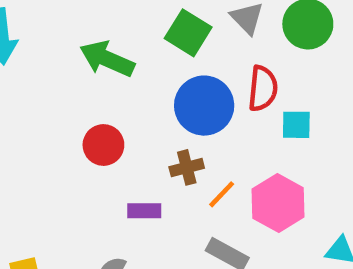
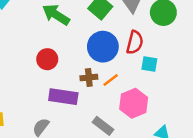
orange line: (222, 194) -> (111, 80), moved
purple rectangle: (144, 211) -> (63, 97), size x1.6

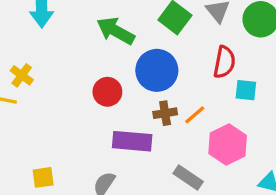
blue circle: (103, 47) -> (157, 70), moved

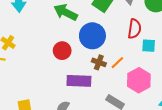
brown cross: (165, 113) -> (99, 62), turned 32

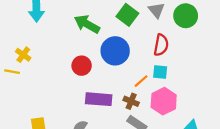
cyan square: (149, 46) -> (160, 72), moved
brown cross: (99, 62) -> (131, 101), moved

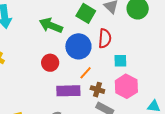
red semicircle: (161, 45) -> (105, 38), moved
orange line: (141, 81) -> (86, 73), moved

